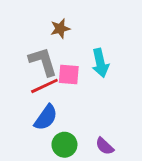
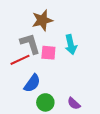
brown star: (60, 29) -> (42, 20), size x1.5
red line: (44, 86) -> (20, 60), moved

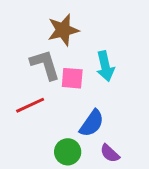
red line: (20, 60) -> (30, 105), moved
blue semicircle: (32, 83) -> (92, 123), moved

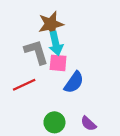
cyan arrow: (105, 66) -> (56, 43), moved
blue semicircle: (92, 123) -> (74, 82), moved

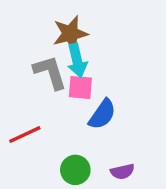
red line: (24, 85) -> (25, 135), moved
purple semicircle: (88, 124) -> (122, 172), turned -56

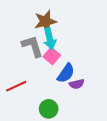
pink square: (80, 87) -> (52, 56), turned 35
purple semicircle: (122, 172) -> (77, 84), moved

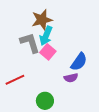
cyan arrow: (50, 39) -> (46, 36), turned 36
blue semicircle: (66, 73) -> (79, 62), moved

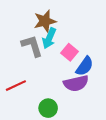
pink square: (48, 52) -> (70, 52), moved
purple semicircle: (71, 78) -> (76, 83), size x1.6

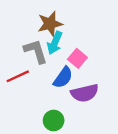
blue semicircle: (85, 66) -> (63, 77), moved
red line: (16, 86) -> (18, 76), moved

